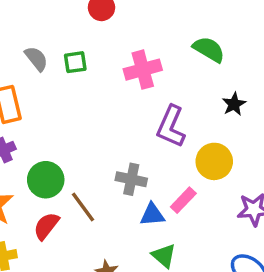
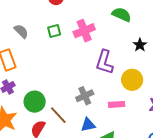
green square: (75, 62) -> (54, 31), moved
gray cross: (131, 179) -> (85, 96), turned -30
pink rectangle: (183, 200) -> (117, 104), turned 49
blue triangle: (152, 215) -> (88, 125), moved

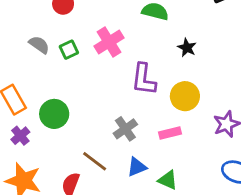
gray semicircle: (21, 31) -> (39, 45), moved
green circle: (35, 102) -> (54, 114), moved

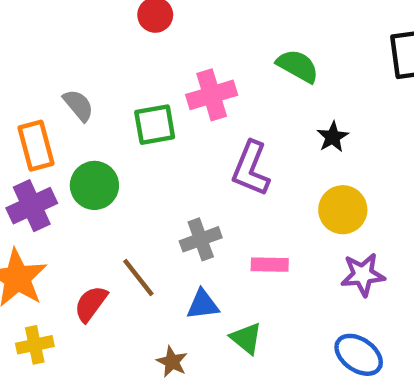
gray semicircle: (39, 45) -> (78, 105), moved
green square: (69, 50) -> (155, 125), moved, size x1.4
yellow circle: (185, 96) -> (343, 210), moved
purple cross: (20, 136) -> (32, 206), size x1.5

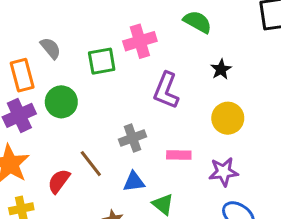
purple star: (363, 275) -> (224, 172), moved

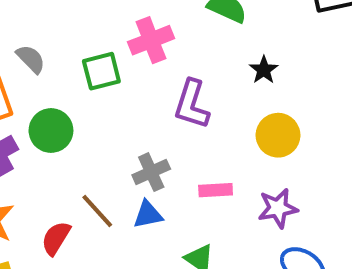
blue triangle: (134, 182) -> (148, 215), moved

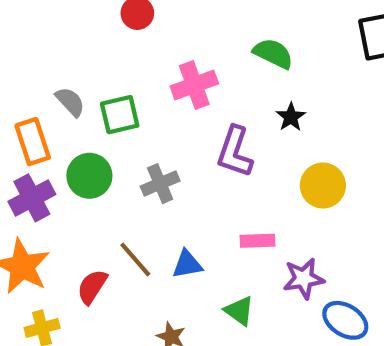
black star: (264, 70) -> (291, 117), moved
green square: (101, 71) -> (120, 115), moved
gray cross: (151, 172) -> (160, 184), moved
purple star: (278, 208) -> (304, 279), moved

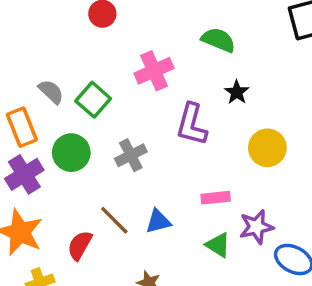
green square: (120, 115) -> (93, 100), turned -32
green triangle: (239, 311) -> (218, 245), moved

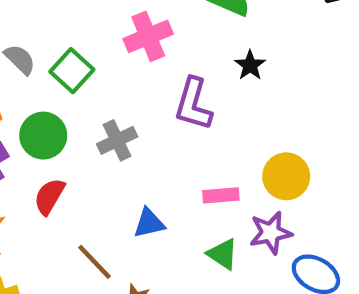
yellow circle: (267, 148) -> (286, 176), moved
brown line: (114, 220) -> (94, 262), moved
red semicircle: (80, 245) -> (49, 196), moved

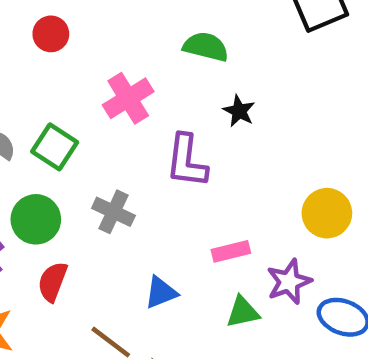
gray cross: (117, 140) -> (113, 212), turned -30
yellow circle: (286, 176) -> (327, 213), moved
green triangle: (223, 254) -> (243, 312), turned -36

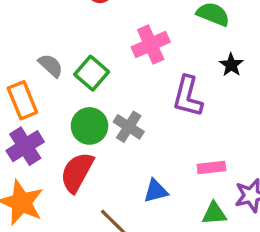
green circle: (36, 219) -> (90, 126), moved
red semicircle: (53, 282) -> (77, 172), size x1.4

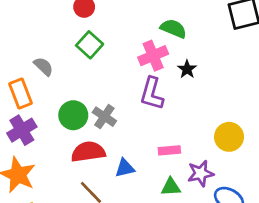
pink cross: (151, 44) -> (153, 56), moved
green square: (92, 73) -> (90, 45), moved
red semicircle: (77, 172) -> (88, 152), moved, turned 52

